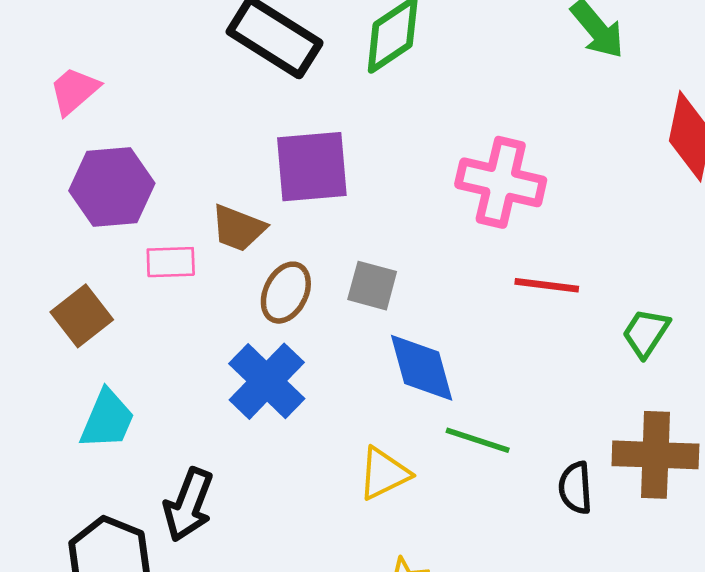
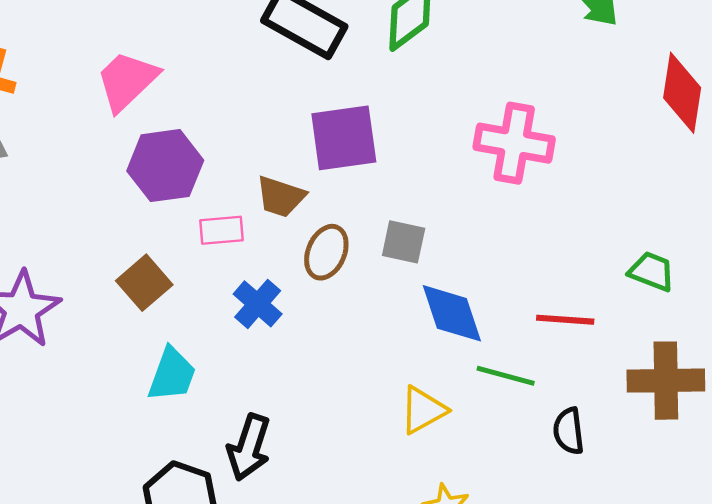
pink trapezoid: (74, 91) -> (127, 81), size x1.4
red line: (547, 285) -> (565, 320), moved
green trapezoid: (646, 333) -> (652, 271), turned 81
blue cross: (267, 381) -> (258, 304), moved, size x0.7
black semicircle: (575, 488) -> (569, 431), moved

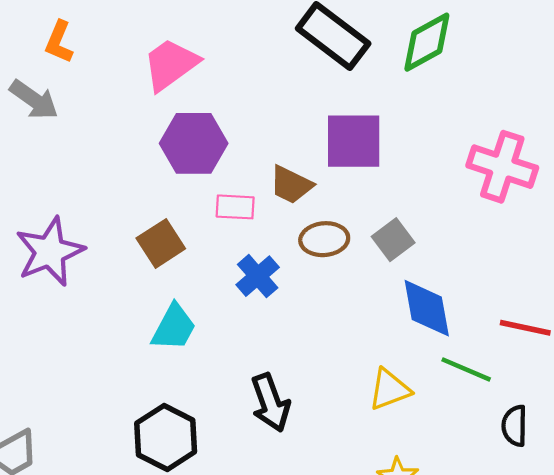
gray square: (404, 242) -> (393, 240), turned 33
brown ellipse: (326, 252) -> (324, 239), turned 54
black arrow: (249, 447) -> (270, 403), moved, turned -46

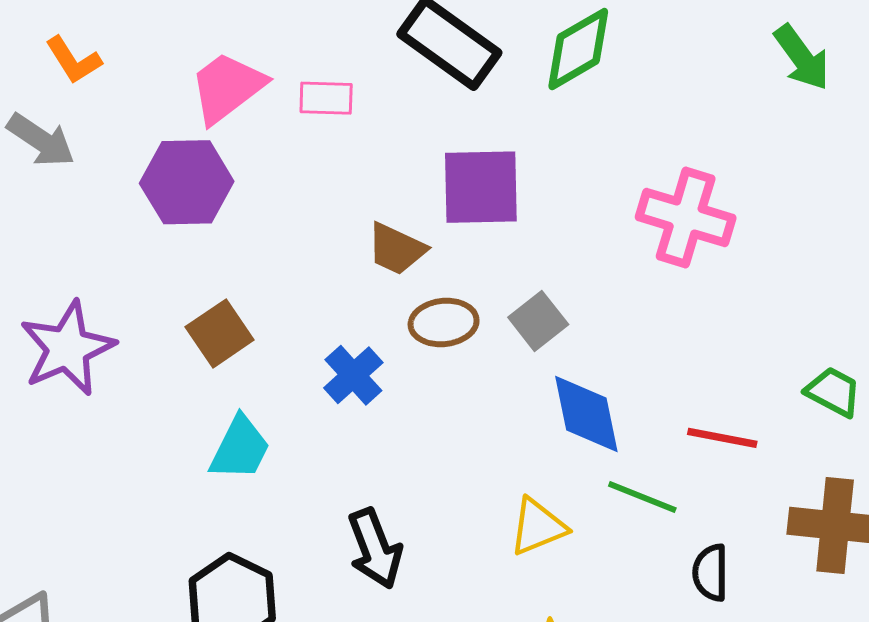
orange L-shape: (59, 42) -> (73, 60), turned -54
purple hexagon: (194, 143) -> (187, 182), moved
pink rectangle: (235, 207) -> (326, 98), moved

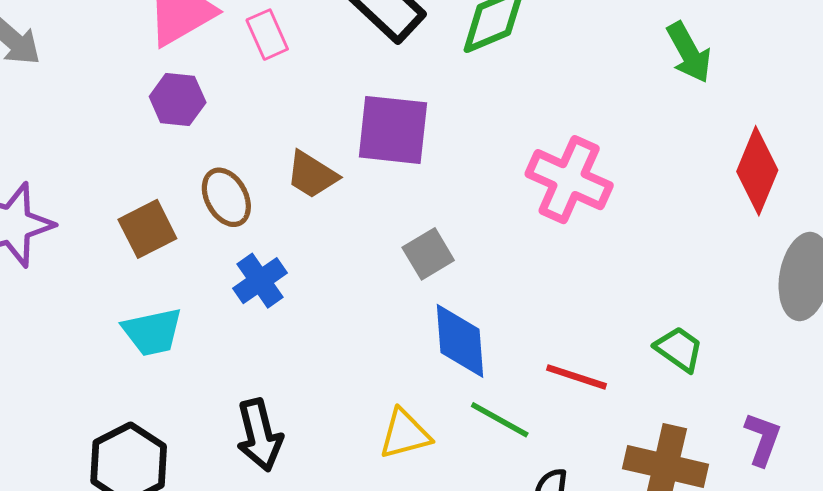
pink rectangle: (326, 98) -> (267, 35), turned 57
purple hexagon: (187, 182) -> (178, 99), moved, size x0.7
brown ellipse: (444, 323) -> (226, 197), moved, turned 60
cyan trapezoid: (240, 448) -> (152, 332), turned 44

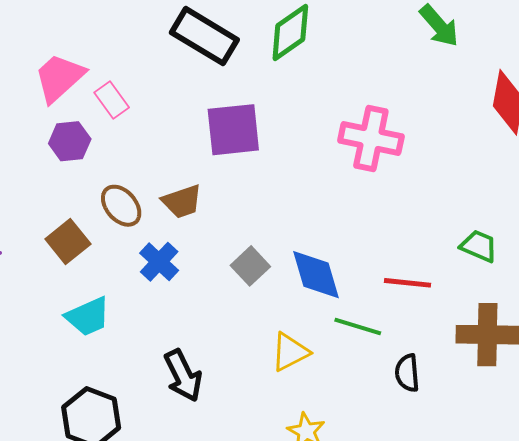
pink rectangle: (267, 35) -> (112, 100), moved
brown trapezoid: (312, 175) -> (182, 201), moved, turned -39
gray square: (428, 254) -> (250, 266), moved

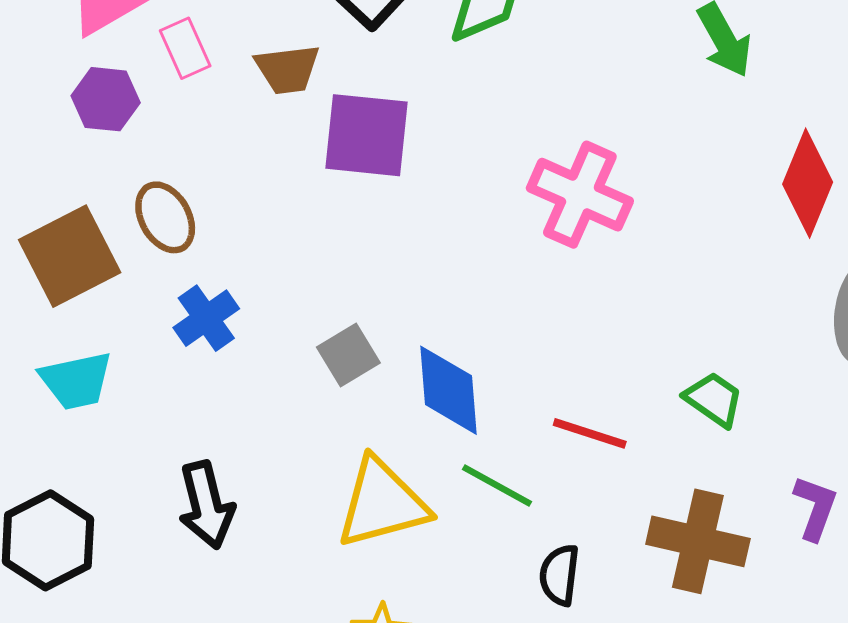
brown trapezoid: (182, 201) -> (288, 69), moved
brown square: (68, 242) -> (70, 256), size x1.4
yellow triangle: (290, 352) -> (382, 503), size x1.5

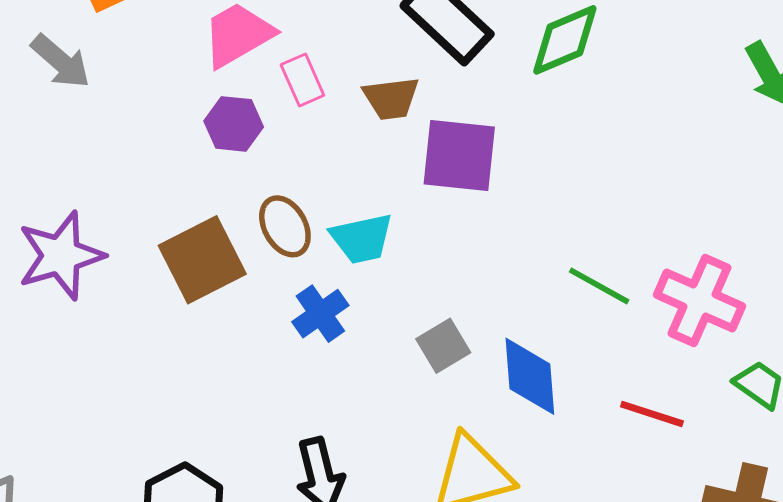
pink cross: (580, 195) -> (699, 300), moved
cyan trapezoid: (76, 381) -> (362, 239), moved
green line: (497, 486) -> (599, 286), moved

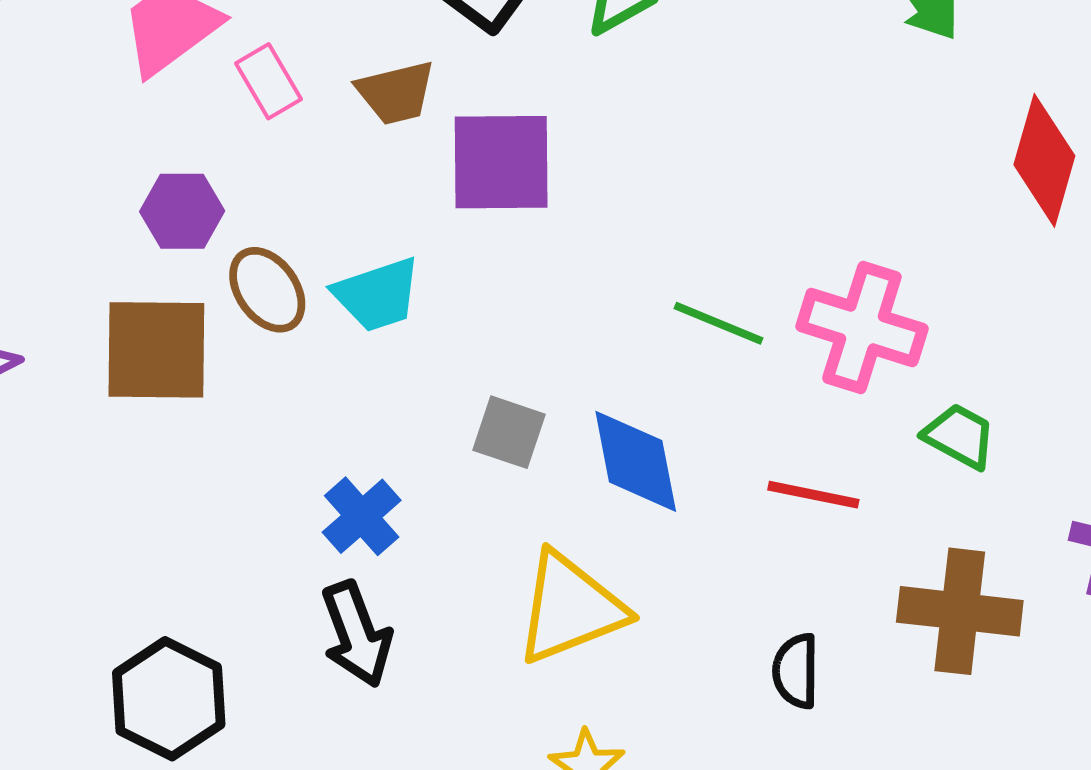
purple hexagon: (234, 124) -> (182, 211), moved
brown square: (202, 260) -> (156, 350), turned 34
blue cross: (320, 314) -> (362, 516), moved
gray square: (443, 346) -> (509, 432), turned -34

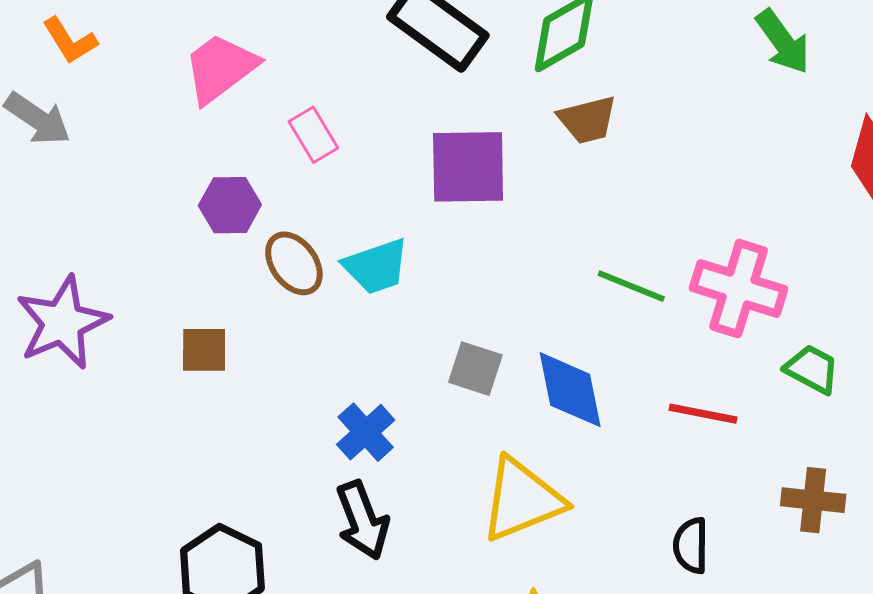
pink rectangle: (268, 81) -> (313, 135), moved
brown trapezoid: (396, 93) -> (587, 120), moved
brown square: (156, 350) -> (204, 350), moved, size x0.6
brown cross: (960, 611) -> (813, 500), size x0.7

